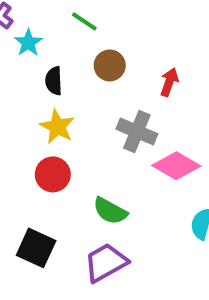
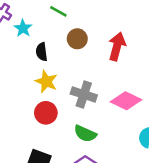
red arrow: (169, 82) -> (117, 46), size x1.5
gray cross: (137, 131) -> (84, 94), moved

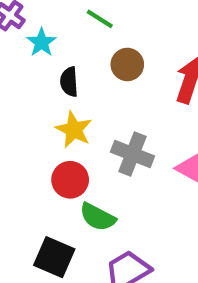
green semicircle: (85, 134) -> (98, 217), moved

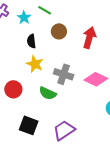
cyan star: (42, 42) -> (24, 18), moved
red circle: (70, 180) -> (13, 89), moved
green semicircle: (98, 217) -> (48, 93), moved

